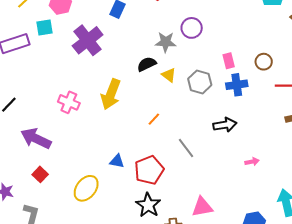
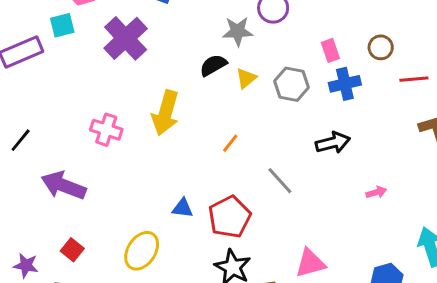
yellow triangle: (169, 75) -> (246, 78), turned 49
red square: (40, 174) -> (72, 250), moved

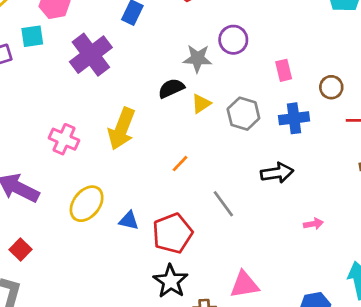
pink rectangle: (330, 50) -> (284, 70), moved
yellow ellipse: (142, 251) -> (87, 204), moved

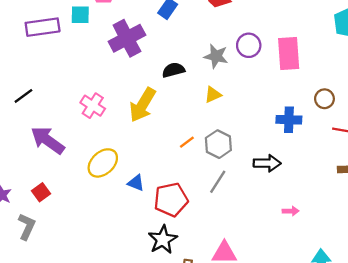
pink rectangle: (284, 70) -> (289, 53), moved, size x1.8
black semicircle: (171, 88) -> (173, 70), moved
gray hexagon: (243, 114) -> (218, 144), moved
gray line: (223, 204) -> (218, 182), turned 60

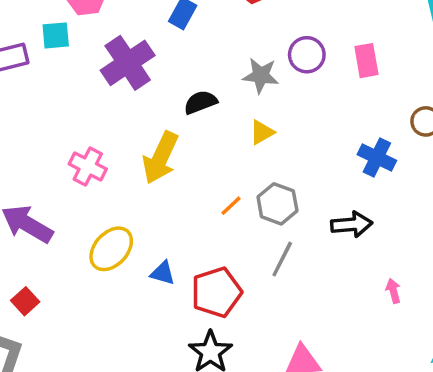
pink rectangle: (289, 53) -> (366, 61), size x0.7
blue cross: (289, 120) -> (377, 157), turned 30
pink arrow: (291, 211) -> (393, 291), turned -98

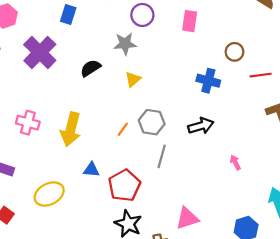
purple circle: (307, 55) -> (142, 15), moved
pink rectangle: (366, 61) -> (190, 21), turned 30
yellow arrow: (161, 158) -> (71, 129), moved
yellow ellipse: (111, 249) -> (49, 194), moved, turned 32
blue triangle: (163, 273) -> (91, 170), moved

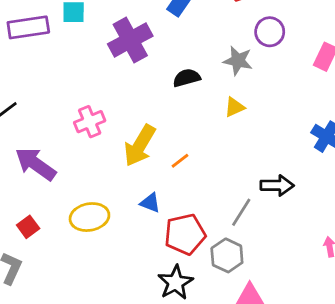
gray hexagon: (152, 122) -> (227, 255), moved
pink cross: (28, 123) -> (90, 122), turned 35
black arrow: (201, 126) -> (277, 185), moved
orange line: (123, 129) -> (180, 161), moved

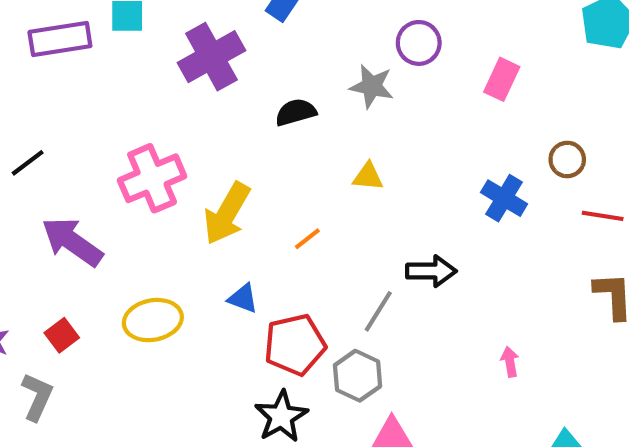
yellow triangle: (234, 107) -> (368, 177), moved, turned 30
pink cross: (90, 122) -> (152, 178), size x1.4
orange line: (180, 161) -> (307, 239), moved

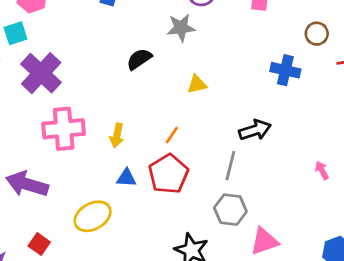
purple cross: (211, 57) -> (41, 73), moved
pink cross: (152, 178) -> (64, 129), turned 36
yellow arrow: (227, 213) -> (117, 135), size x0.6
blue triangle: (243, 298) -> (126, 178), moved
red pentagon: (295, 345) -> (168, 174), moved

